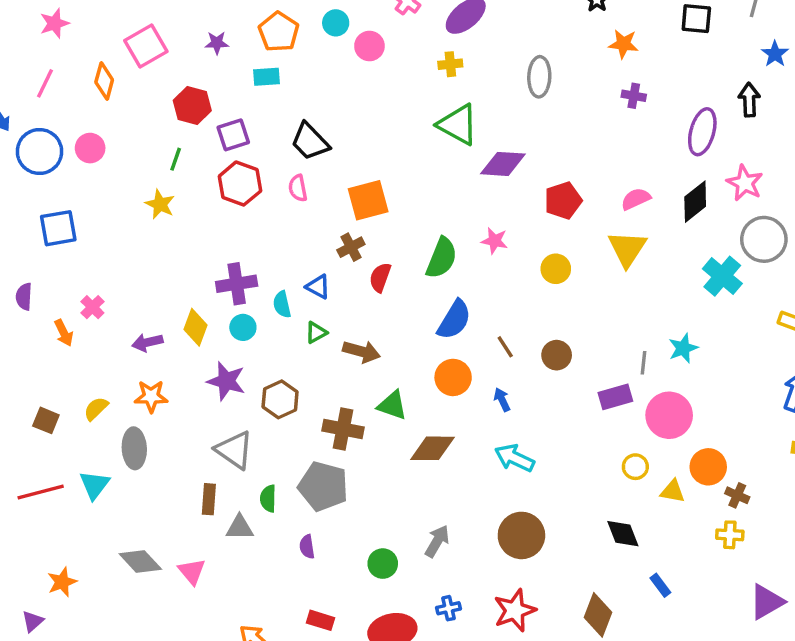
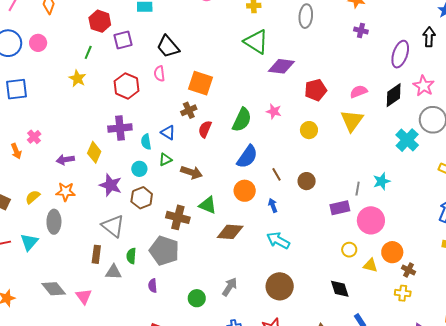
red hexagon: (240, 184) -> (127, 86), moved
orange square: (368, 200) -> (200, 83), turned 30
cyan circle: (243, 327) -> (139, 169), moved

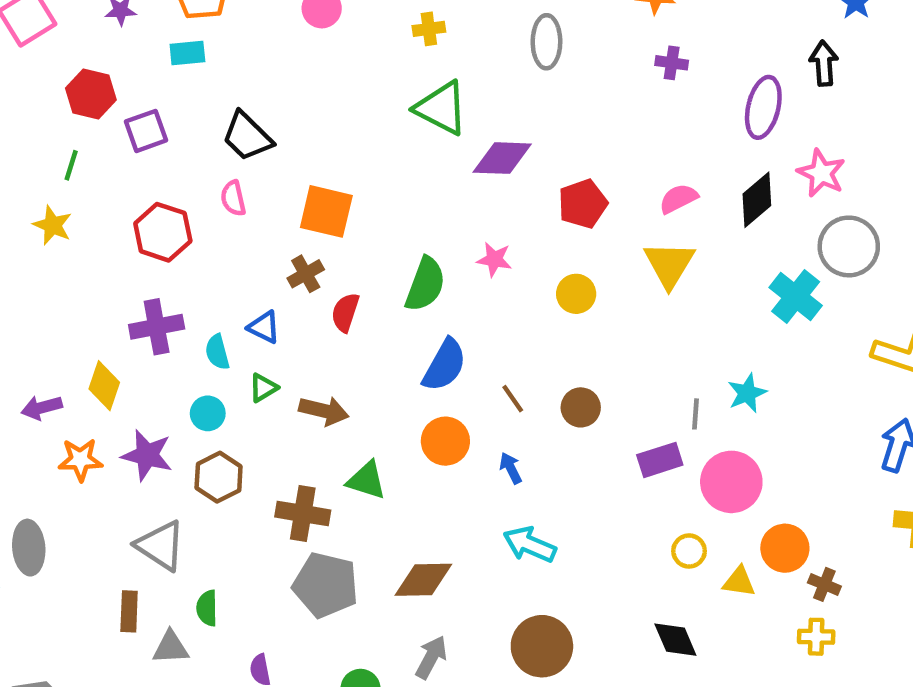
orange star: (66, 192) -> (80, 460), moved
brown diamond: (230, 232) -> (423, 580), moved
gray pentagon: (164, 251) -> (326, 585), moved

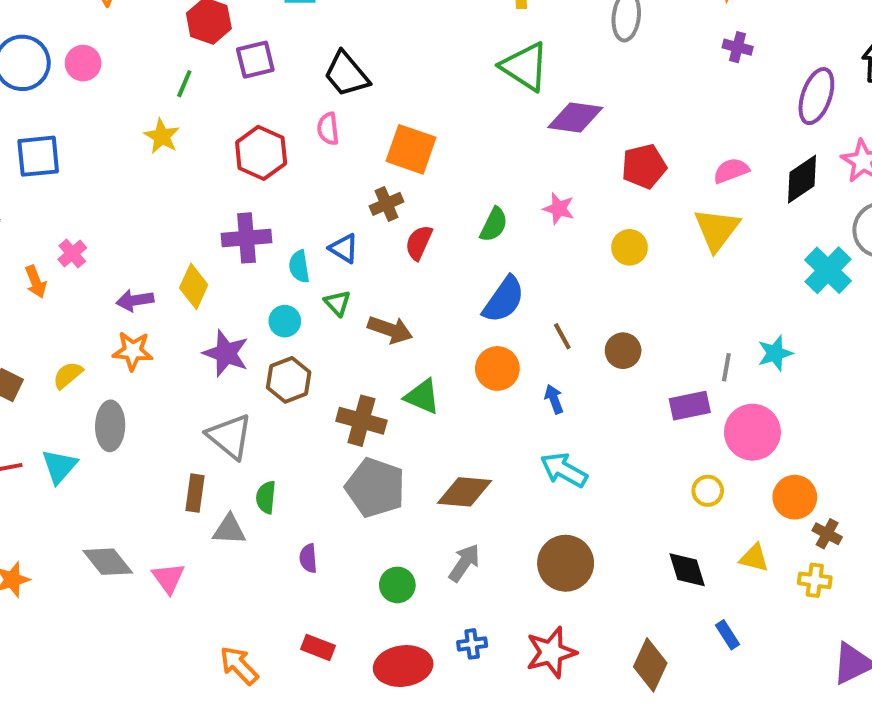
green semicircle: (425, 284) -> (494, 225), size x0.7
green triangle: (263, 388) -> (338, 303), turned -48
orange star: (80, 460) -> (133, 351), moved
yellow triangle: (739, 582) -> (754, 558), moved

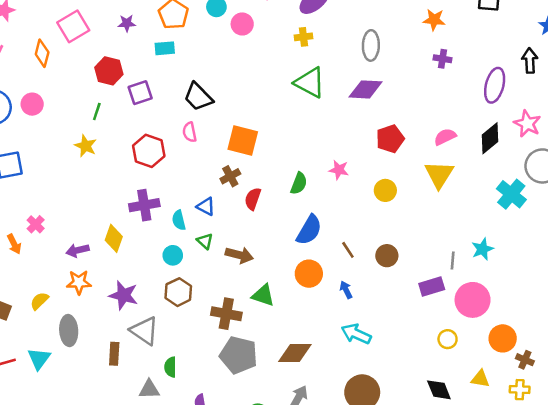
purple diamond: (575, 117) -> (366, 89), moved
purple star: (226, 353) -> (123, 295), moved
brown rectangle: (195, 493) -> (114, 354), moved

